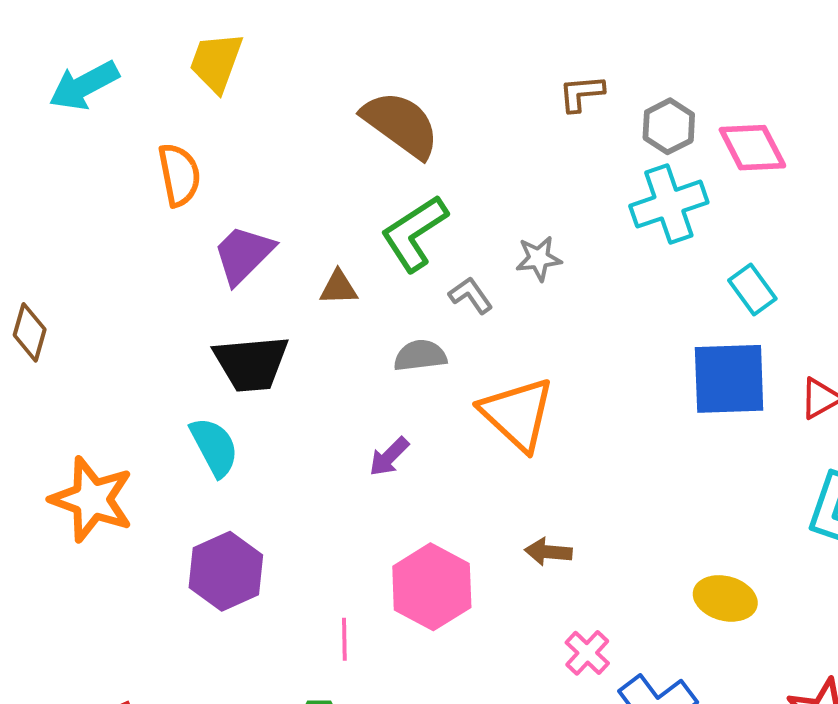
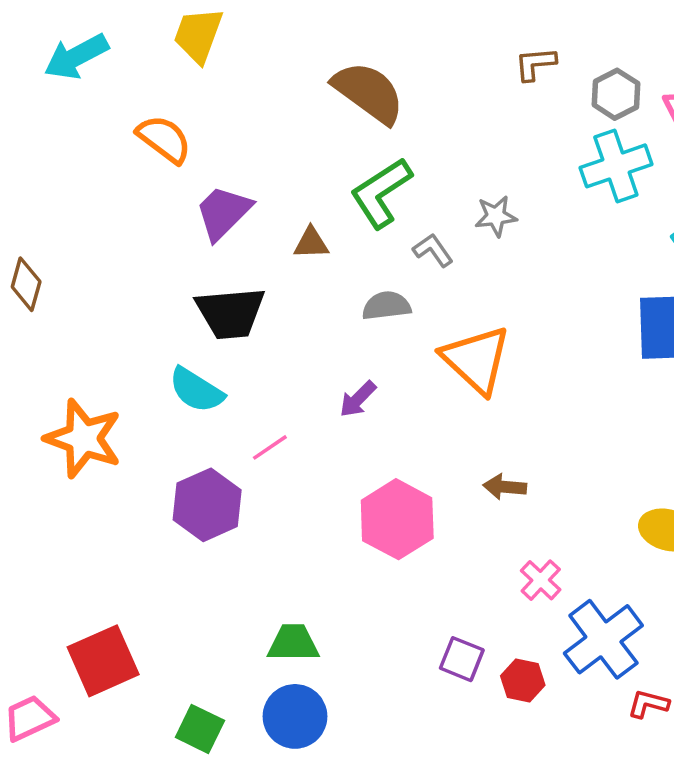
orange semicircle: (179, 175) -> (164, 139), turned -42
cyan semicircle: (214, 447) -> (196, 390), turned 150
pink line: (344, 639) -> (270, 447), moved, turned 57

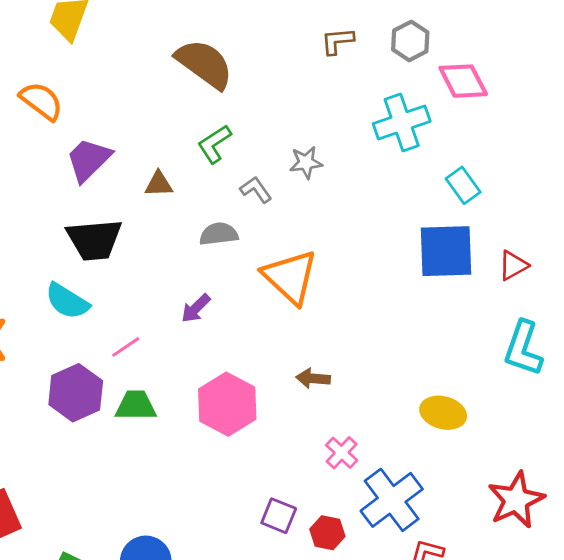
gray hexagon: (616, 94) -> (410, 41), moved
green L-shape: (381, 193) -> (214, 144), size x0.7
green trapezoid: (293, 643) -> (136, 406), moved

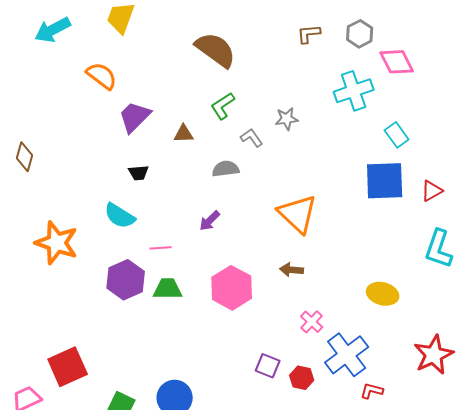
black trapezoid: (94, 240) -> (139, 173), size x0.5
orange triangle: (290, 277) -> (298, 214), moved
pink line: (126, 347) -> (161, 248), turned 30

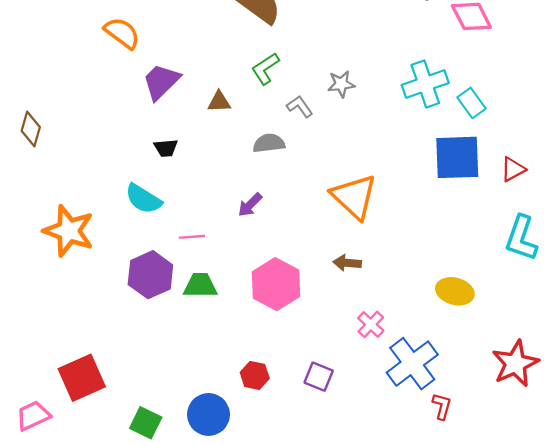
cyan cross: (354, 91) -> (425, 84), moved
red hexagon: (302, 378) -> (255, 375), moved
red L-shape: (372, 391) -> (442, 406), turned 90

